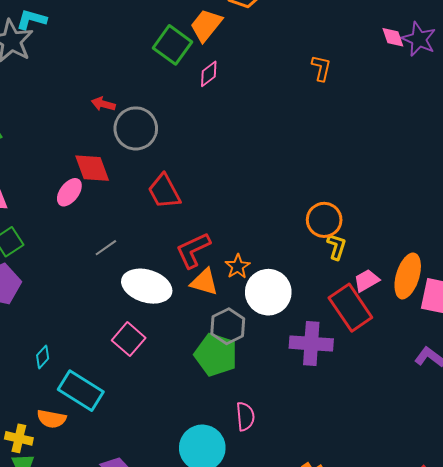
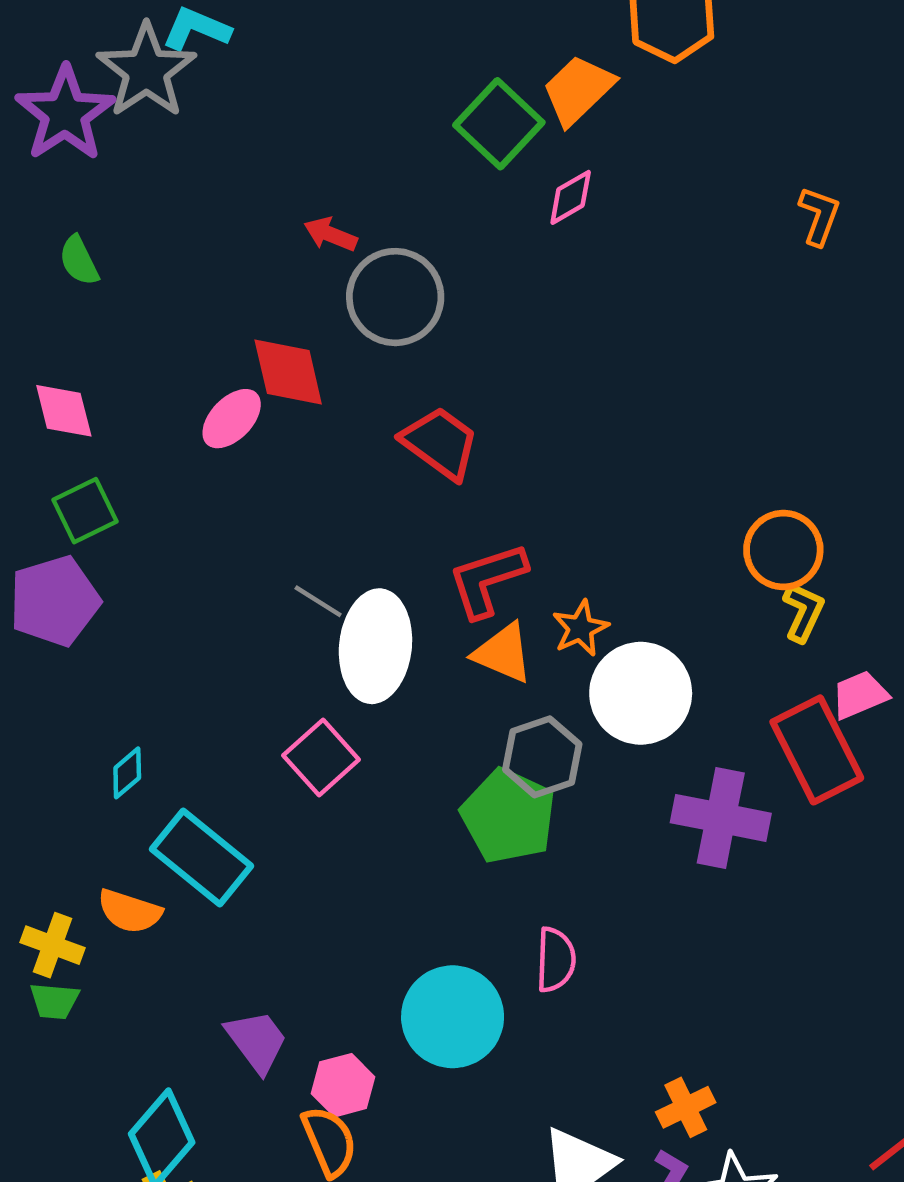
red trapezoid: (164, 191) -> (440, 443), turned 147
gray line: (106, 248) -> (318, 601), moved, turned 60
white ellipse: (147, 286) -> (375, 646), turned 72

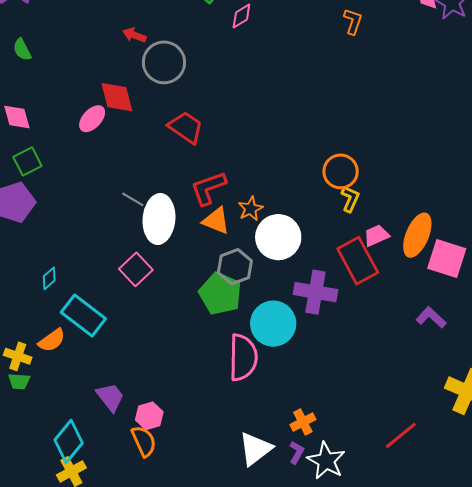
orange semicircle: (130, 911) -> (52, 340), turned -52
pink semicircle: (556, 960) -> (243, 357), size x1.6
cyan circle: (453, 1017) -> (273, 324), moved

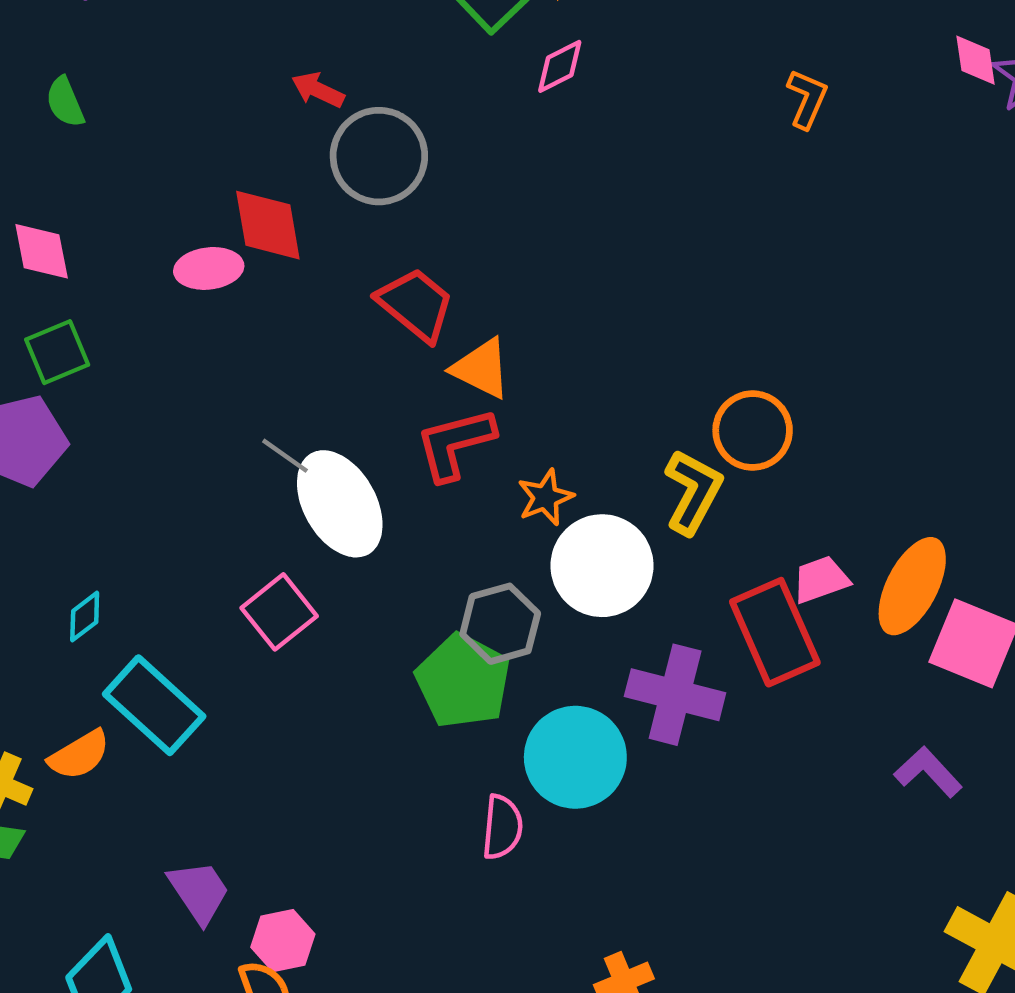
pink ellipse: (92, 119) -> (209, 268), turned 36
yellow L-shape: (350, 199) -> (693, 492), moved, size x1.4
white ellipse: (159, 219) -> (340, 504), turned -39
orange triangle: (216, 221) -> (481, 369), moved
pink semicircle: (243, 357) -> (502, 827), size x0.6

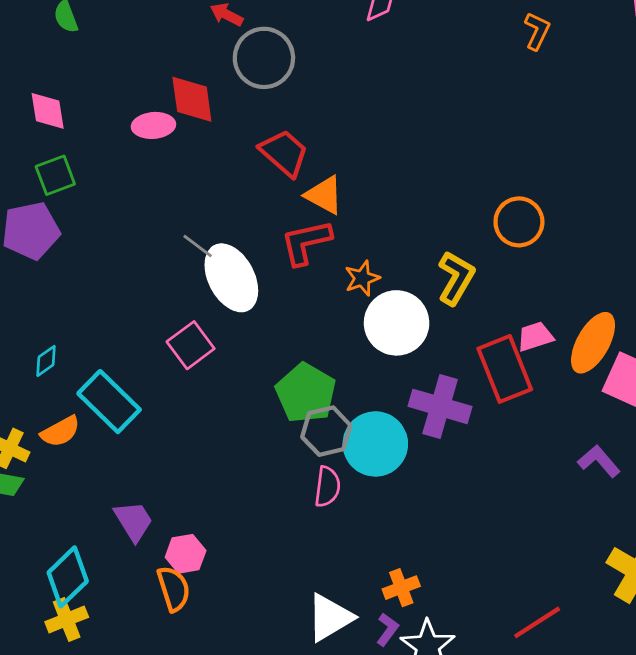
orange circle: (753, 431) -> (519, 222), moved
cyan diamond: (85, 616) -> (46, 361), moved
gray hexagon: (500, 624) -> (326, 431), moved

